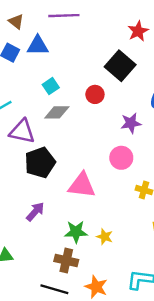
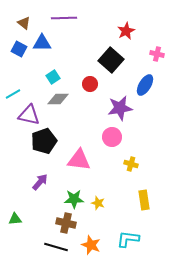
purple star: (131, 123) -> (120, 108), size x1.4

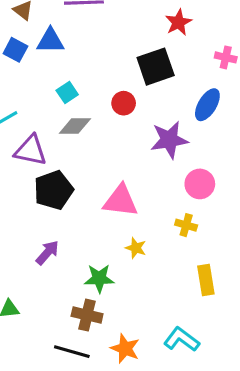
black square: (111, 60) -> (156, 67), turned 30
pink circle: (112, 137) -> (200, 184), moved
pink triangle: (79, 160) -> (121, 201), moved
yellow star: (98, 203) -> (136, 248), moved
cyan L-shape: (128, 239) -> (182, 339), turned 30

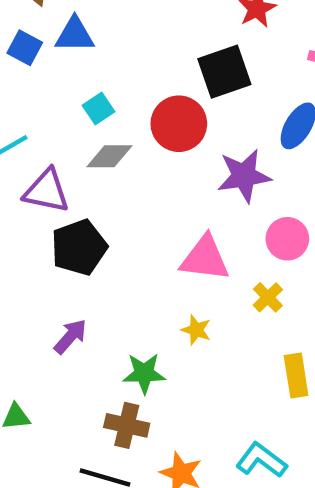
red circle: (124, 103) -> (179, 124), size x1.6
pink triangle: (121, 201) -> (205, 258), moved
yellow cross: (186, 225) -> (268, 297), turned 30

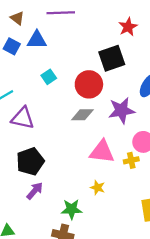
gray diamond: (109, 156) -> (82, 115), moved
black pentagon: (79, 247) -> (30, 161), moved
yellow cross: (268, 297) -> (131, 160), moved, turned 32

